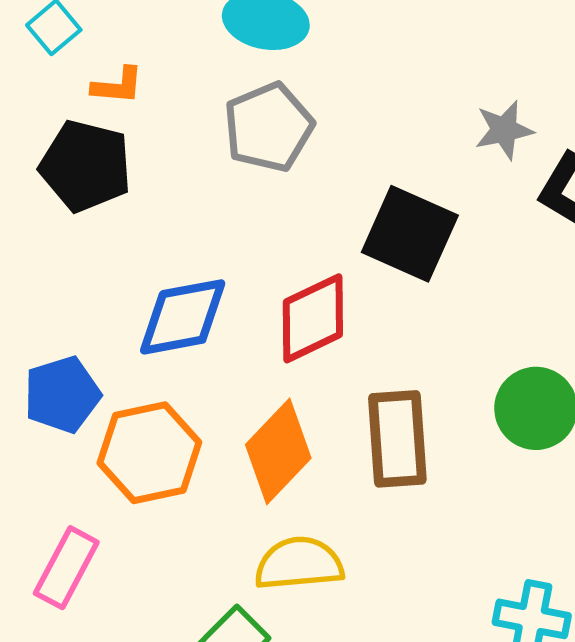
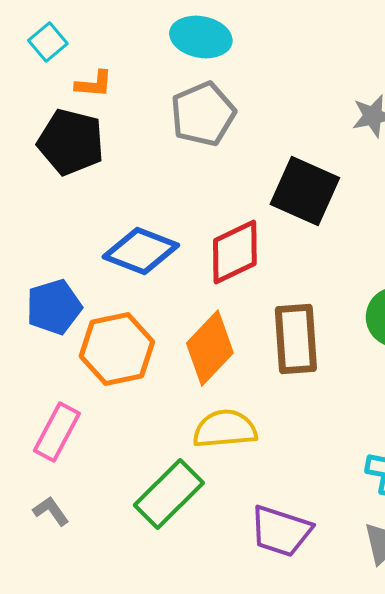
blue diamond: (183, 317) -> (141, 251), turned 32

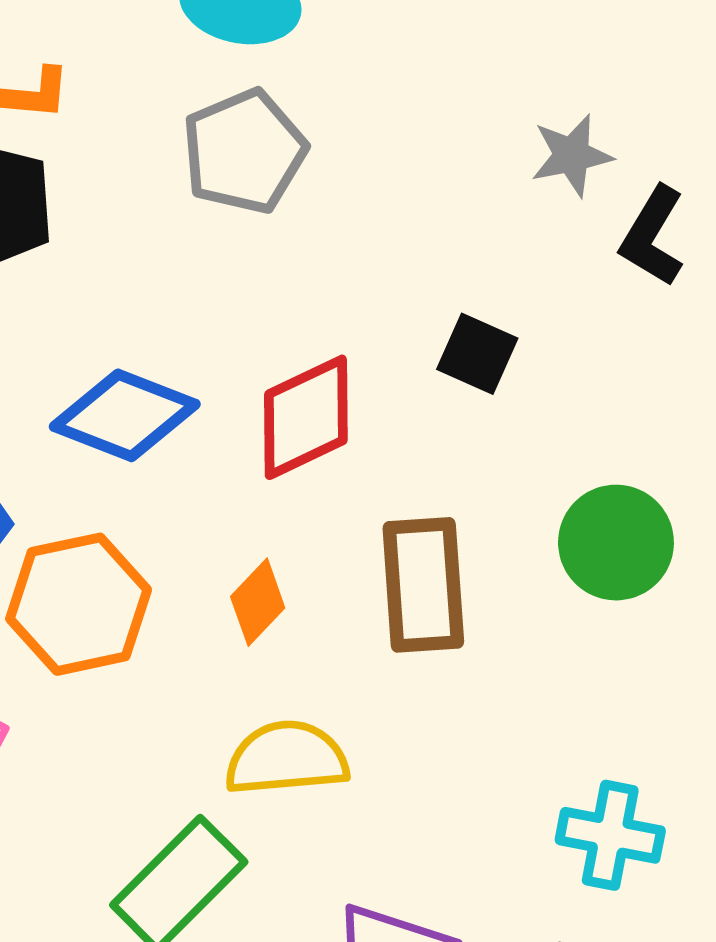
black square: (305, 191) -> (477, 354), moved, size x0.6
orange diamond: (210, 348) -> (258, 602), size x0.6

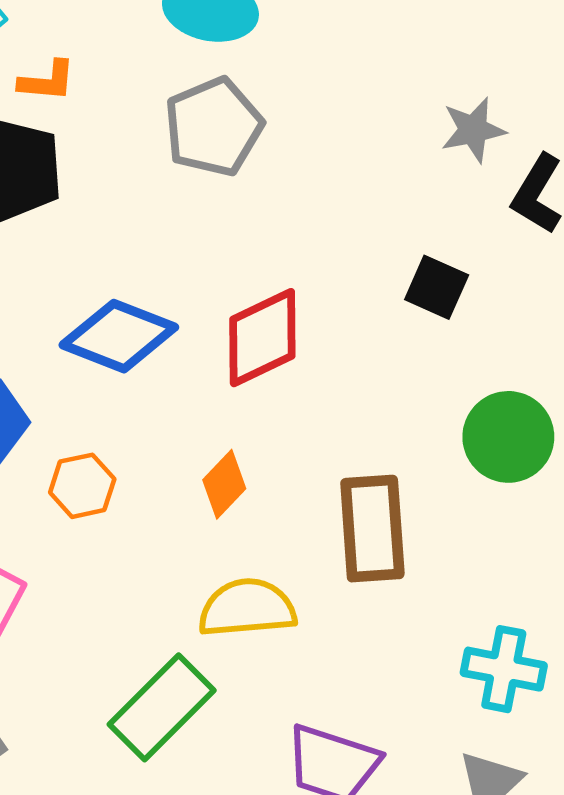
black square: (477, 354) -> (437, 287), moved
brown rectangle: (423, 585) -> (372, 529), moved
orange hexagon: (79, 604) -> (82, 486), size x0.6

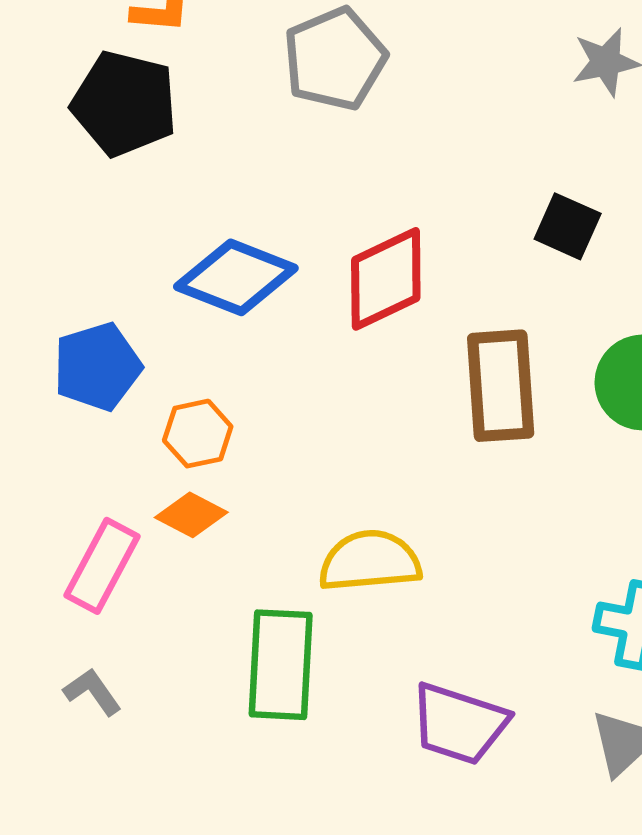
orange diamond: (224, 484) -> (191, 515), moved, turned 74
brown rectangle: (372, 529) -> (501, 386), moved
green rectangle: (162, 707) -> (281, 665), turned -42

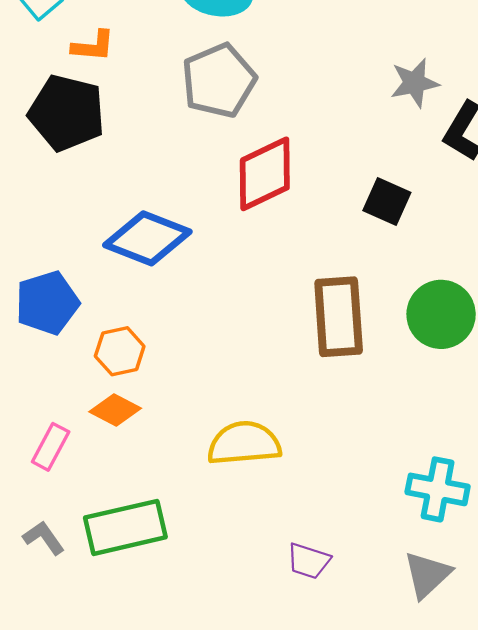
red diamond: (386, 279) -> (265, 174), moved
pink rectangle: (102, 566) -> (51, 447), size x0.7
green rectangle: (281, 665) -> (125, 527), moved, turned 74
purple trapezoid: (459, 724) -> (309, 561), size x0.6

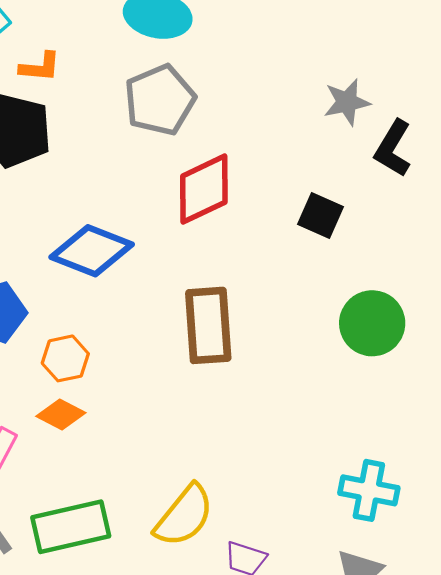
brown rectangle: (339, 317) -> (208, 325), moved
yellow semicircle: (244, 443) -> (184, 516), moved, turned 134

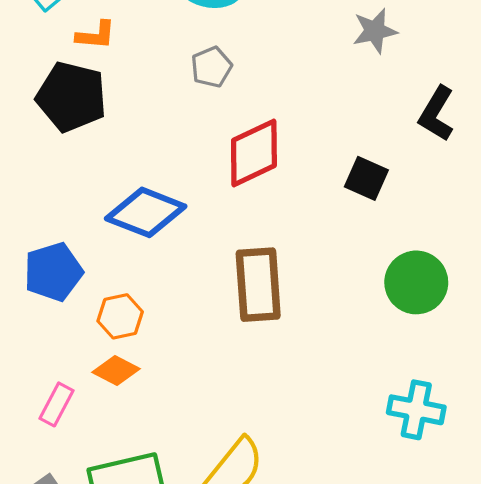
gray pentagon: (160, 100) -> (211, 67), size x0.6
gray star: (347, 102) -> (375, 31), moved
cyan cross: (369, 490) -> (416, 410), moved

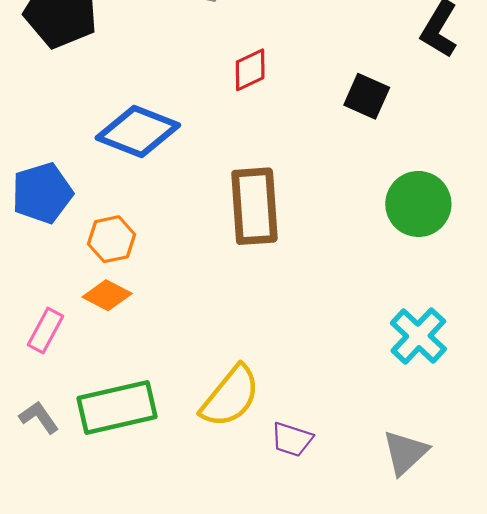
red diamond: (254, 153) -> (250, 70), size x0.6
cyan cross: (416, 410) -> (418, 336), turned 32

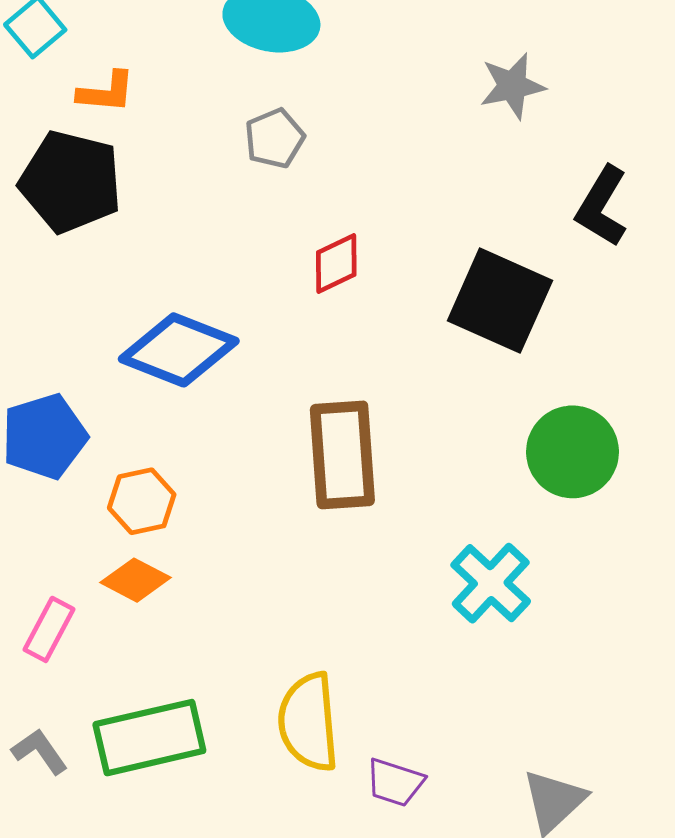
black square: (367, 96) -> (500, 301), size x1.6
cyan cross: (418, 336) -> (491, 583), moved
yellow semicircle: (230, 396) -> (308, 722), turned 136

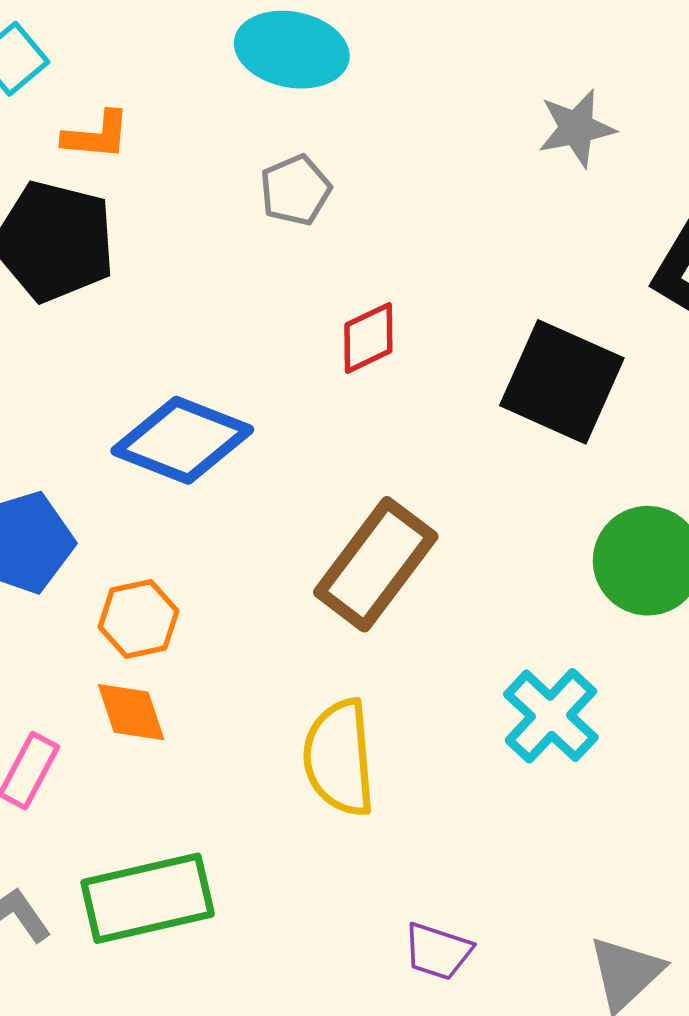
brown rectangle: (342, 455) -> (376, 564), turned 41
orange diamond: (136, 580) -> (131, 712), turned 44
yellow semicircle: (308, 722) -> (339, 758), moved

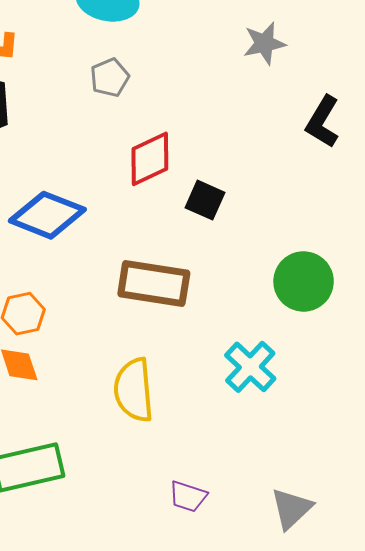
red diamond: (368, 338) -> (150, 159), size x1.4
black square: (562, 382) -> (205, 200), moved, size x0.6
brown rectangle: (376, 564) -> (154, 283), turned 62

